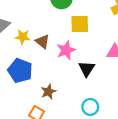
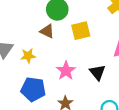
brown triangle: (42, 41) -> (47, 31), moved
pink star: (66, 50) -> (66, 71), moved

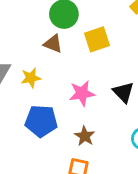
pink star: (66, 71) -> (82, 93), turned 30

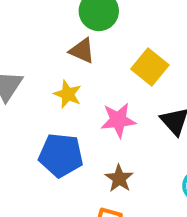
yellow square: (97, 39) -> (150, 67), moved, turned -35
yellow star: (31, 78) -> (68, 94), moved, turned 30

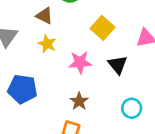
brown triangle: (82, 51) -> (44, 16), moved
blue pentagon: (61, 155) -> (22, 89), moved

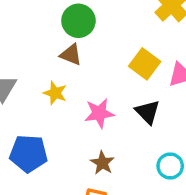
brown triangle: (44, 16) -> (71, 55), moved
yellow square: (103, 28) -> (145, 64), moved

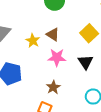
brown triangle: (71, 55) -> (53, 34), moved

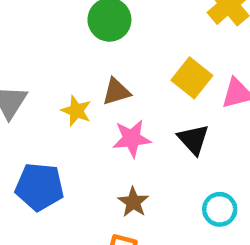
brown triangle: (53, 34) -> (116, 92), turned -40

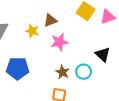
black triangle: (193, 139) -> (103, 55), moved
cyan circle: (220, 209) -> (84, 72), moved

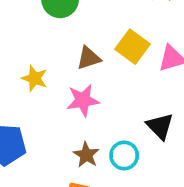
brown triangle: (50, 20) -> (89, 58), moved

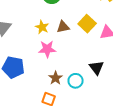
yellow star: (35, 78) -> (42, 27), moved
pink star: (83, 100) -> (47, 49), moved

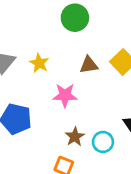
yellow star: (42, 27) -> (39, 63), moved

